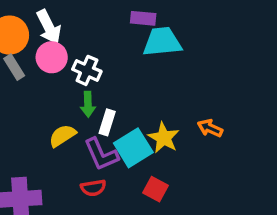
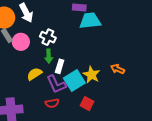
pink circle: (52, 57) -> (21, 42), moved

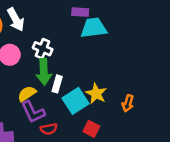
green arrow: (49, 56) -> (44, 72), size x1.5
orange arrow: (118, 69) -> (128, 103), moved, turned -96
purple L-shape: (56, 84) -> (33, 112), moved

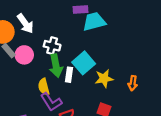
yellow semicircle: (27, 94) -> (44, 87), turned -63
yellow star: (96, 94) -> (104, 78), turned -30
cyan square: (76, 101) -> (84, 63), moved

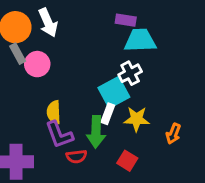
white cross: (52, 46) -> (130, 73), moved, turned 35
green arrow: (56, 66) -> (96, 132), moved
white rectangle: (69, 75) -> (108, 114), moved

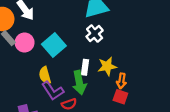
cyan square: (114, 92) -> (54, 45), moved
orange arrow: (173, 134) -> (121, 81), moved
red square: (127, 161) -> (120, 97), moved

